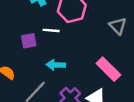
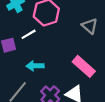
white line: (51, 30) -> (29, 34), turned -32

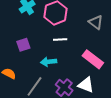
white line: (29, 34) -> (60, 40), moved, turned 32

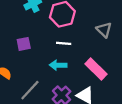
cyan arrow: (49, 62) -> (58, 65), moved

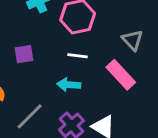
pink rectangle: (96, 69) -> (121, 75), moved

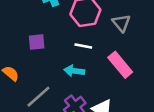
gray triangle: (133, 40) -> (121, 23), moved

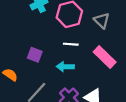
purple square: (37, 42) -> (35, 55), moved, turned 32

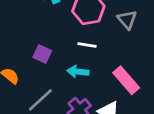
pink rectangle: (105, 57) -> (126, 80), moved

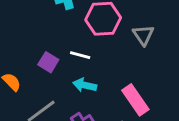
white line: (87, 45) -> (80, 55), moved

